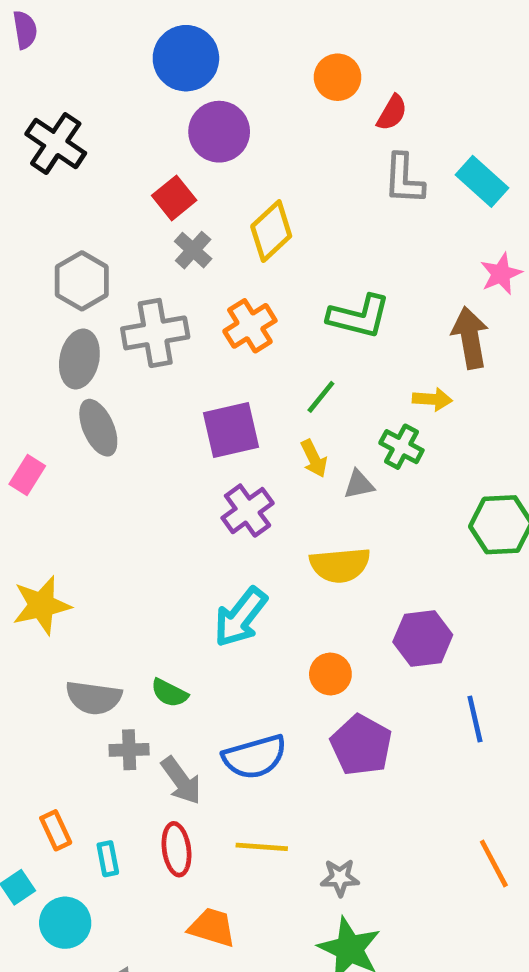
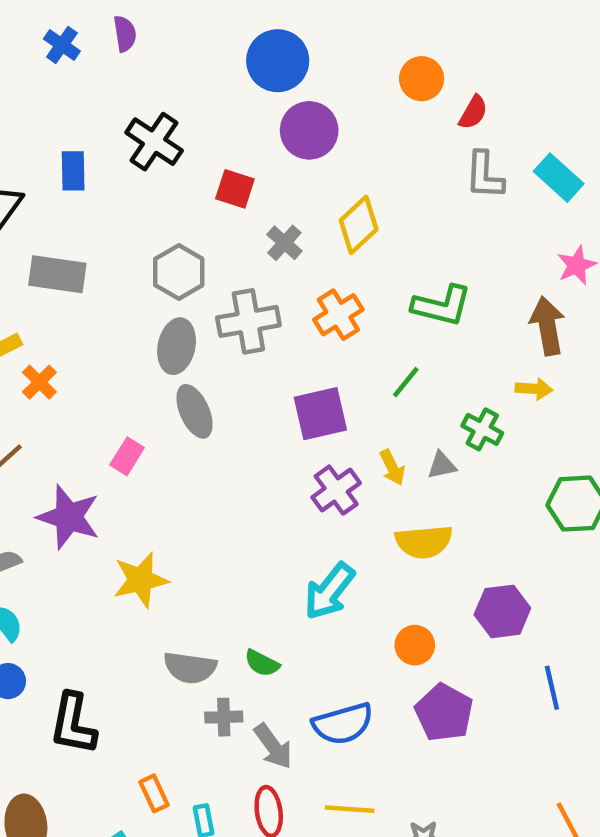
red square: (174, 198) -> (235, 189), moved, turned -33
yellow arrow: (432, 399) -> (534, 389), moved
yellow arrow: (314, 458) -> (392, 468), moved

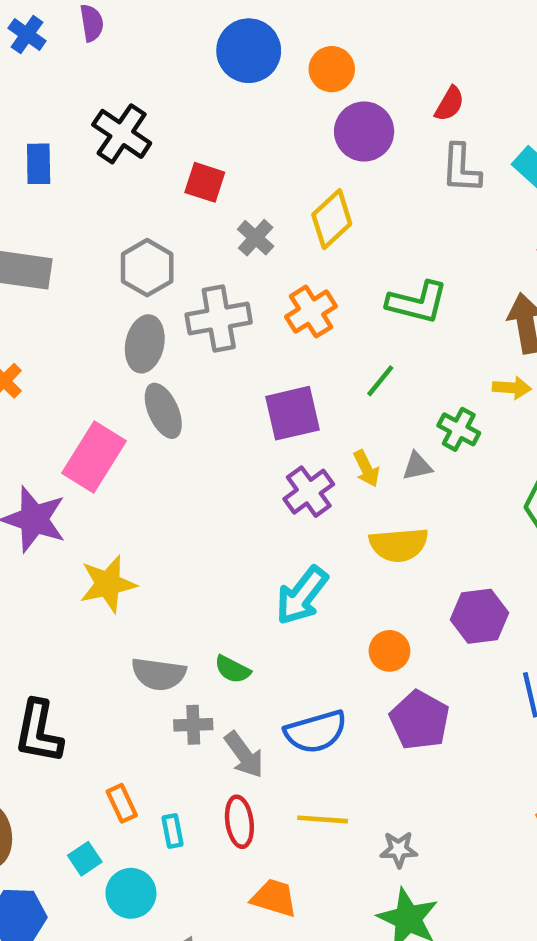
orange circle: (422, 79) -> (332, 69), moved
purple circle: (309, 130) -> (364, 131), moved
pink rectangle: (127, 456) -> (94, 457), size x1.8

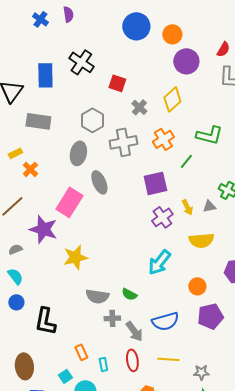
blue rectangle: (39, 164) -> (45, 75), size x1.4
gray ellipse: (145, 344) -> (78, 153), moved
green line: (380, 381) -> (186, 161), moved
purple pentagon: (419, 720) -> (210, 316), turned 30

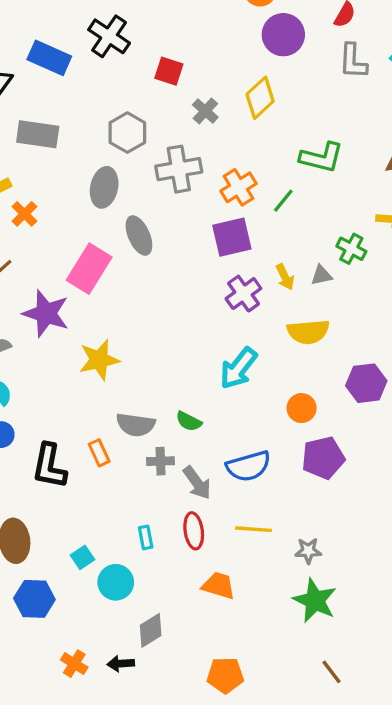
blue rectangle: (45, 75) -> (49, 58), turned -65
orange cross: (163, 139) -> (239, 187), moved
orange rectangle: (81, 352) -> (99, 453), moved

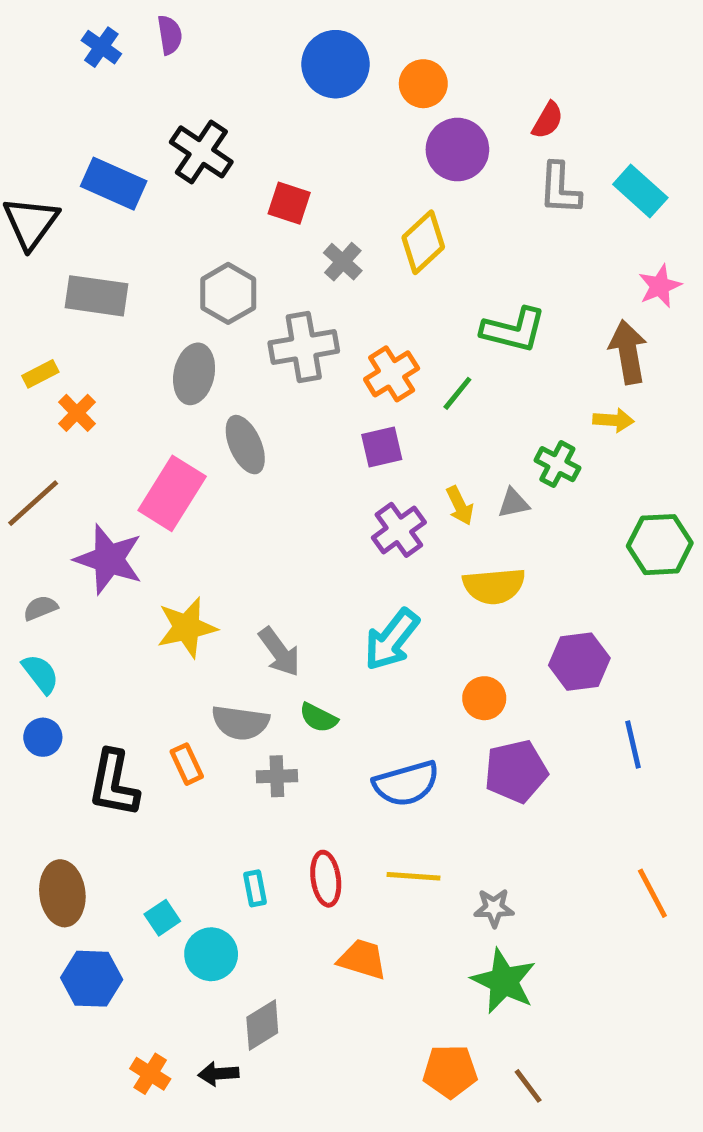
purple square: (232, 237) -> (382, 447), size x0.7
gray arrow: (197, 483) -> (279, 652), moved
orange pentagon: (225, 675) -> (450, 1071), moved

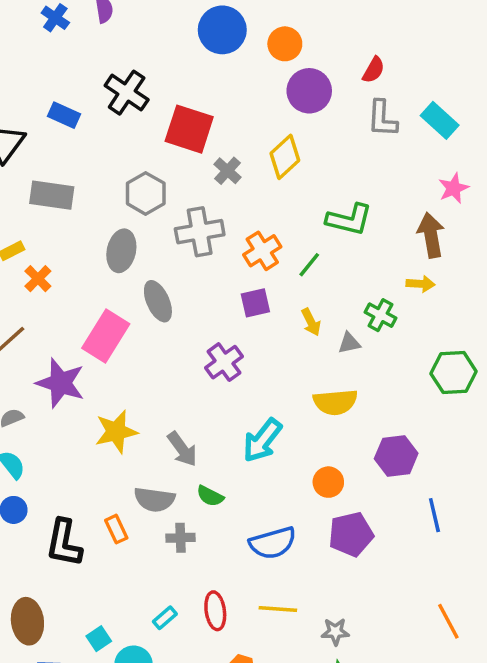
blue rectangle: (114, 184) -> (64, 115), size x0.7
red square: (289, 203) -> (189, 129), size x1.6
yellow arrow: (460, 506) -> (311, 322), moved
purple cross: (399, 530) -> (224, 362), moved
cyan rectangle: (255, 888) -> (165, 618), turned 60

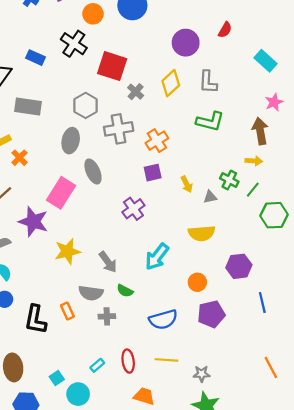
orange circle: (285, 44) -> (93, 14), moved
gray L-shape: (382, 119) -> (208, 82), moved
green line: (309, 265) -> (253, 190), moved

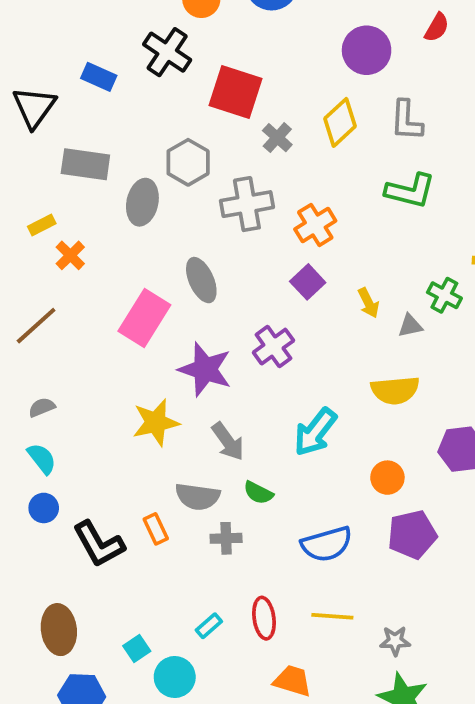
gray ellipse: (71, 141) -> (142, 202), moved
purple square: (153, 173) -> (308, 282), turned -30
purple star: (33, 222) -> (205, 369), moved
black L-shape: (35, 320) -> (99, 544), turned -40

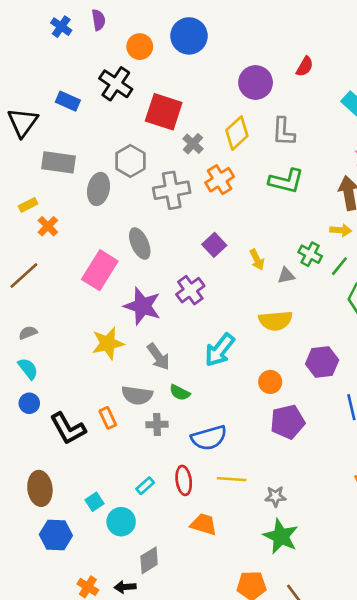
orange cross: (315, 225) -> (220, 180), moved
blue semicircle: (327, 544) -> (209, 438), moved

